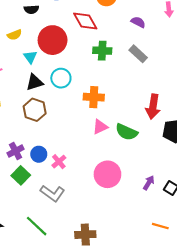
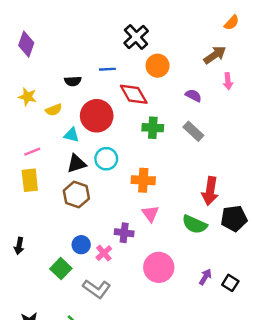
cyan triangle: (30, 57) -> (72, 135), turned -40
pink triangle: (100, 127) -> (150, 214), turned -42
green semicircle: (127, 132) -> (195, 224), moved
purple cross: (16, 151) -> (124, 233), moved, turned 35

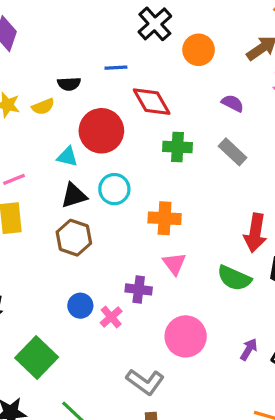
orange circle: (158, 66) -> (199, 50), moved
yellow semicircle: (54, 110) -> (43, 106), moved
green square: (61, 269) -> (37, 357), moved, size x1.4
gray L-shape: (97, 289) -> (145, 382), moved

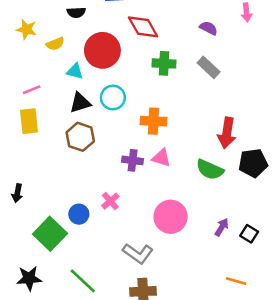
yellow semicircle: (43, 106) -> (55, 44), moved
pink triangle: (174, 264) -> (161, 158), turned -36
purple cross: (139, 289) -> (133, 160), moved
blue circle: (80, 306) -> (79, 214), moved

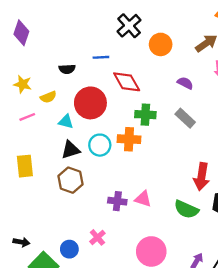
pink line: (32, 90) -> (27, 117), moved
orange cross: (154, 121) -> (129, 139), moved
black arrow: (17, 193) -> (21, 242), moved, turned -91

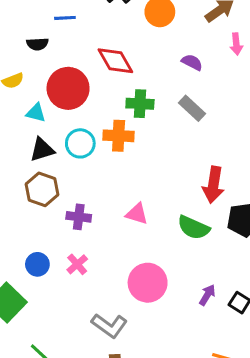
blue line: (101, 57) -> (65, 18), moved
purple cross: (117, 201) -> (79, 217), moved
blue circle: (69, 249) -> (37, 264), moved

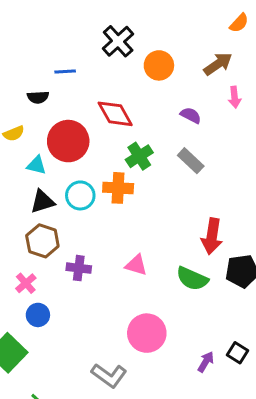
green cross: (140, 104) -> (139, 156), turned -36
pink cross: (77, 264) -> (26, 283), moved
purple arrow: (207, 295) -> (206, 362), moved

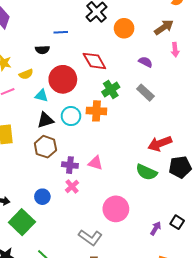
red arrow: (212, 236) -> (160, 144), turned 60
pink triangle: (136, 265) -> (95, 163), moved
pink cross: (26, 283) -> (72, 186), moved

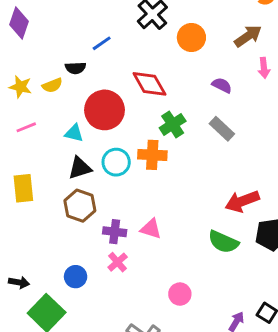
blue line: (61, 32) -> (102, 43), turned -32
yellow semicircle: (26, 74) -> (52, 85), moved
pink circle: (116, 209) -> (180, 294), size x0.6

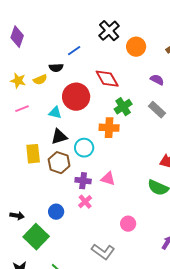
cyan circle: (116, 162) -> (84, 148), moved
yellow rectangle: (23, 188) -> (33, 154), moved

